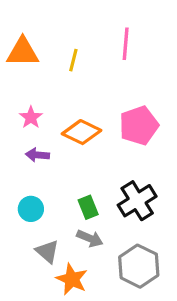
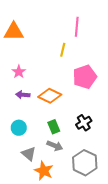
yellow line: (73, 60) -> (63, 50), moved
orange diamond: (82, 132) -> (50, 96), moved
black cross: (137, 201) -> (84, 123), size x0.7

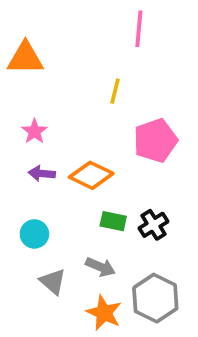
pink line: (77, 27) -> (139, 29), moved
green rectangle: (54, 127) -> (113, 221), moved, turned -56
orange star: (44, 171) -> (104, 313), moved

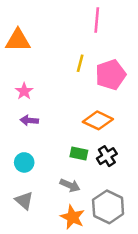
pink pentagon: (155, 141) -> (111, 75), moved
orange diamond: (91, 175) -> (98, 120), moved
gray triangle: (53, 282) -> (24, 201), moved

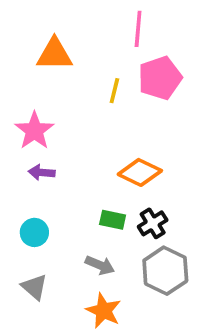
orange triangle: (18, 40) -> (54, 54), moved
pink pentagon: (111, 75) -> (160, 78), moved
pink star: (24, 91) -> (34, 131), size x1.5
gray hexagon: (108, 207) -> (165, 271), moved

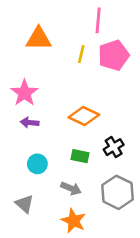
yellow line: (114, 91) -> (81, 54), moved
orange diamond: (140, 172) -> (84, 116), moved
black cross: (153, 223) -> (114, 147), moved
cyan circle: (34, 232) -> (37, 164), moved

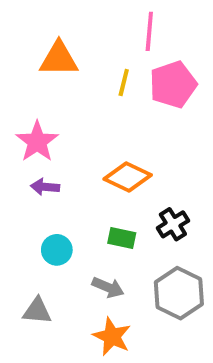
gray triangle: (24, 204) -> (37, 311), turned -36

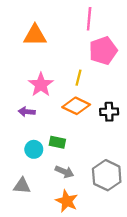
yellow line: (124, 83) -> (78, 78), moved
pink star: (37, 142) -> (41, 85), moved
black cross: (173, 224) -> (109, 112), moved, turned 30
green rectangle: (122, 238) -> (57, 142), moved

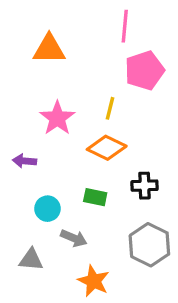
purple arrow: (27, 112) -> (24, 161), moved
black cross: (109, 112) -> (145, 186), moved
green rectangle: (57, 142) -> (95, 197), moved
gray arrow: (64, 172) -> (74, 238), moved

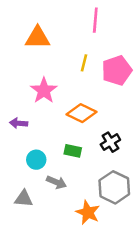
pink pentagon: (145, 70) -> (117, 70), moved
yellow line: (110, 108) -> (84, 63), moved
black cross: (145, 186) -> (110, 142), turned -30
orange star: (94, 281) -> (88, 212), moved

